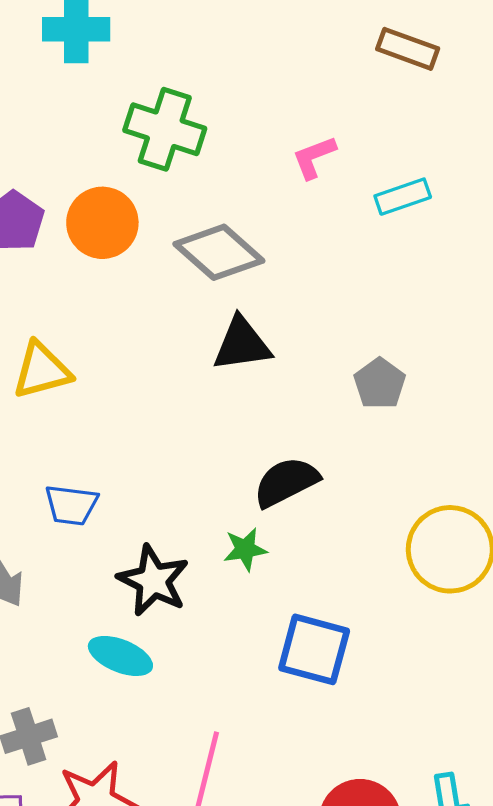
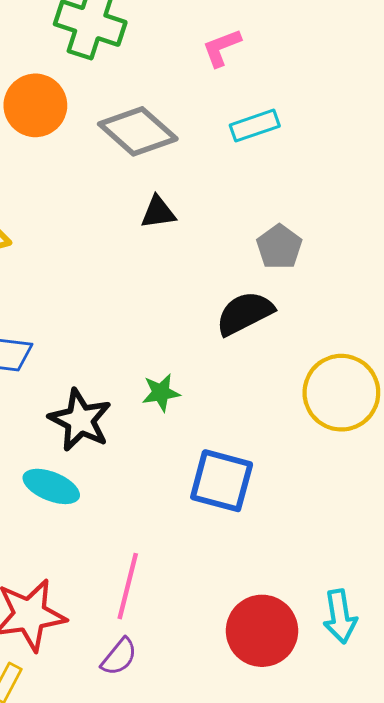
cyan rectangle: (403, 197) -> (255, 126), moved
black triangle: (242, 344) -> (158, 212), size x0.7
black semicircle: (286, 482) -> (245, 313), moved

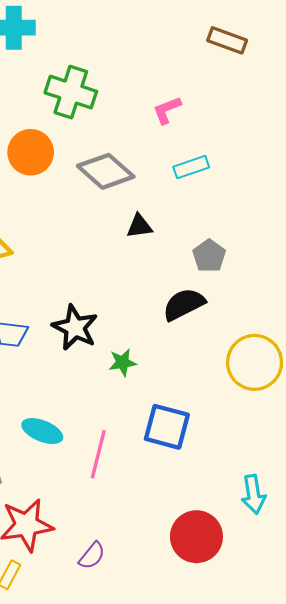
black triangle: (158, 212) -> (139, 226), moved
black star: (80, 420) -> (75, 328), moved
pink line: (128, 586) -> (98, 454), moved
cyan arrow: (340, 616) -> (253, 494), moved

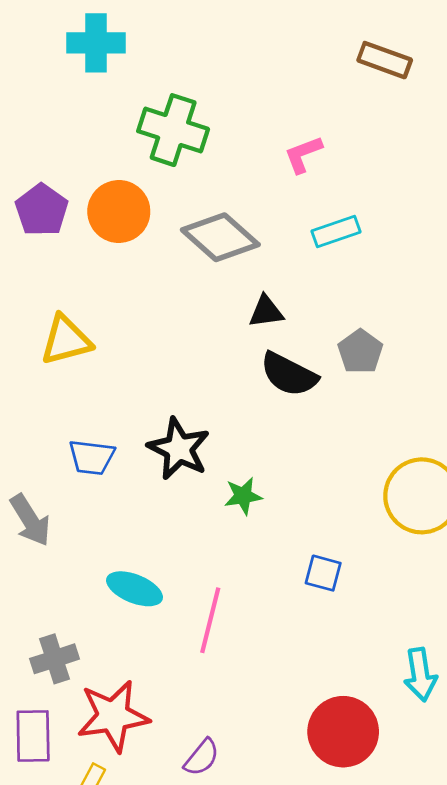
black semicircle: (184, 304) -> (289, 374), moved, turned -126
blue square: (167, 427) -> (323, 573), moved, size x0.6

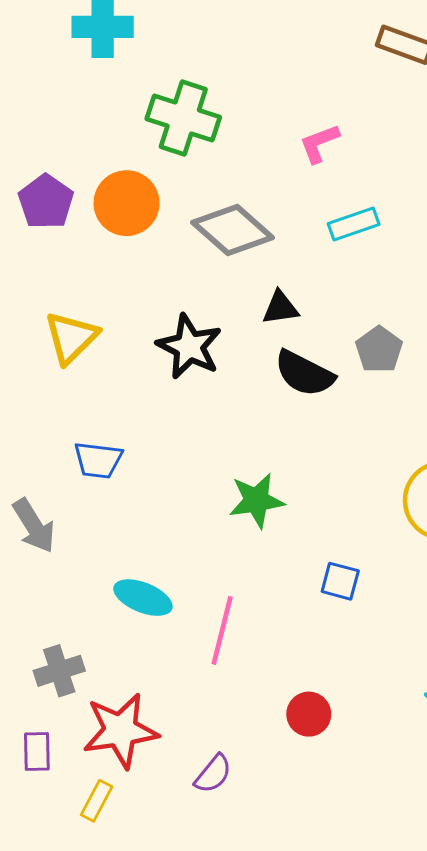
yellow triangle: (66, 340) -> (71, 338), turned -30
black star: (179, 449) -> (189, 347), moved
green star: (243, 496) -> (257, 500), size x1.4
red circle: (343, 732) -> (309, 714), moved, size x0.6
purple rectangle: (33, 736) -> (37, 751), size x0.7

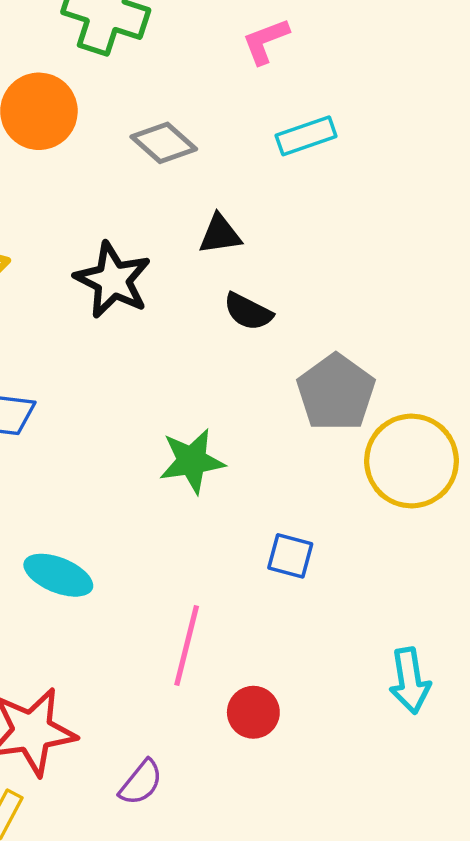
gray diamond: (233, 230) -> (164, 143), size x0.7
gray pentagon: (379, 350) -> (336, 392), moved, size x1.4
black semicircle: (304, 373) -> (248, 312), size x0.7
pink line: (222, 630) -> (187, 646), moved

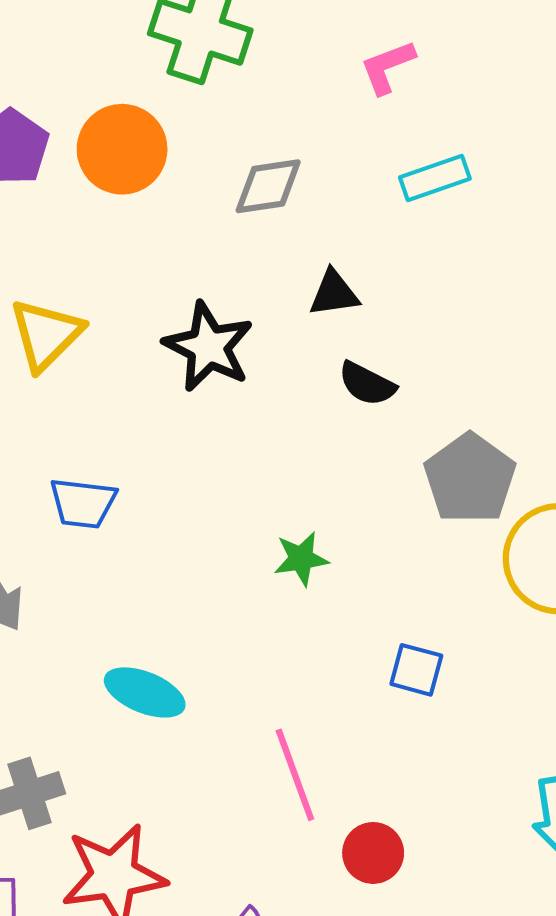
gray diamond: (164, 143) -> (268, 186), turned -50
green star: (192, 461) -> (301, 559), size x0.7
pink line: (187, 646) -> (295, 775), turned -34

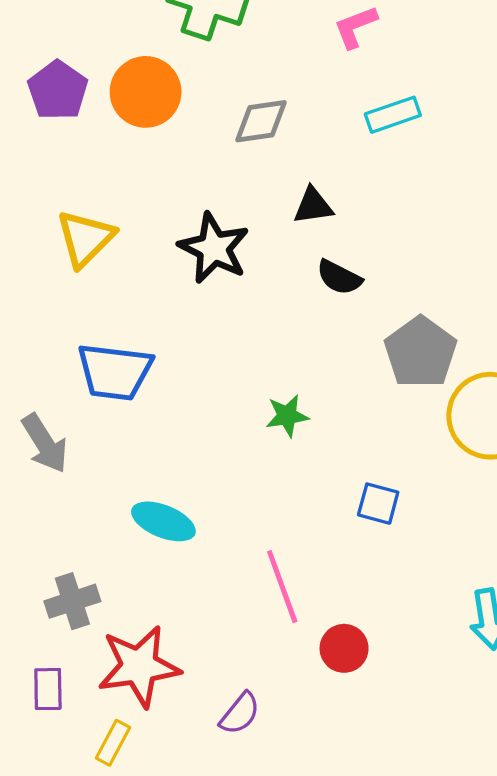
blue trapezoid: (83, 503) -> (115, 372), size x1.4

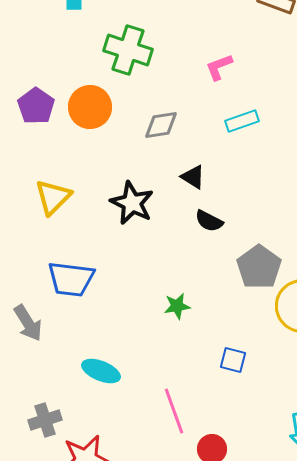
black triangle: (313, 206) -> (193, 177), turned 40

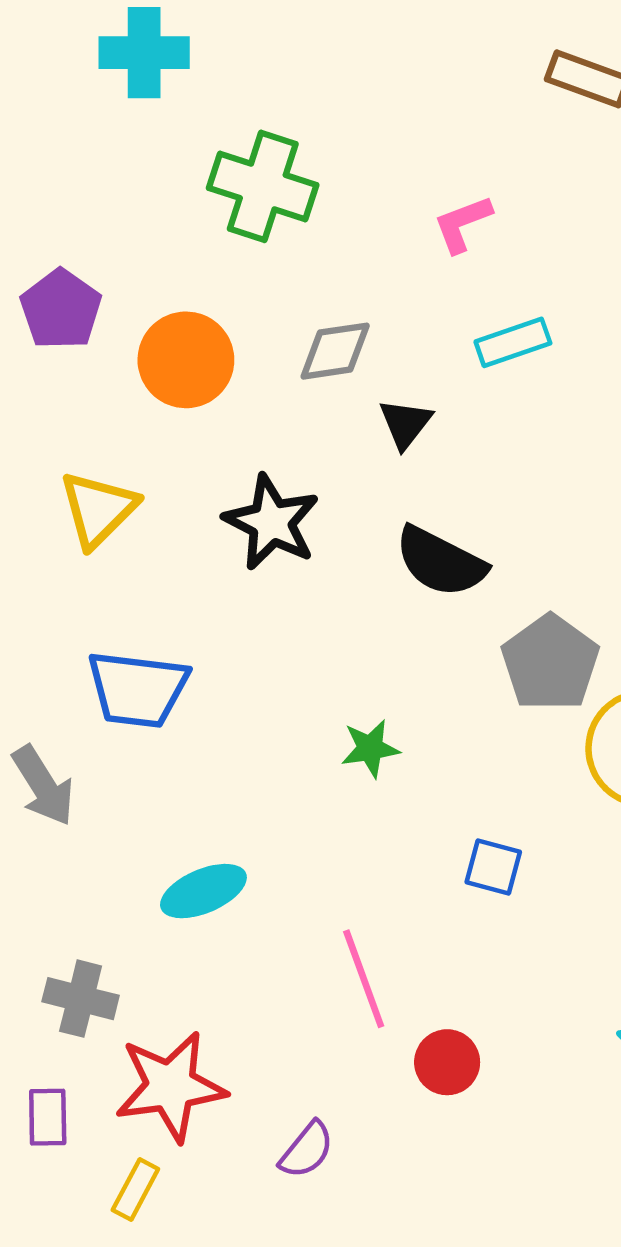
orange circle: (90, 107) -> (186, 360), moved
black triangle: (193, 177) -> (405, 424), moved, turned 36
black semicircle: (209, 221) -> (441, 562), size x1.5
cyan ellipse: (101, 371) -> (203, 891), turned -45
gray cross: (45, 420) -> (81, 999), turned 32

